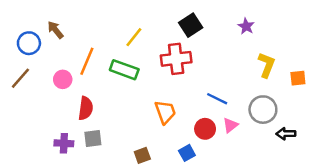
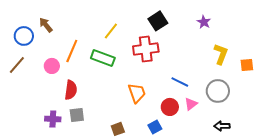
black arrow: (286, 134) -> (222, 126), moved

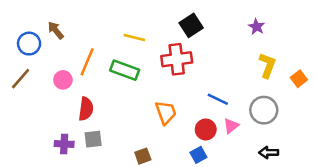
purple star: (204, 22) -> (257, 27), moved
yellow line: (111, 31) -> (134, 38), turned 66
orange square: (247, 65) -> (299, 79), turned -32
blue square: (155, 127) -> (198, 155), moved

